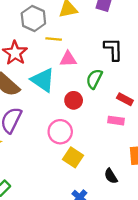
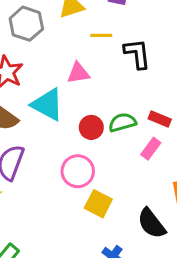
yellow line: (54, 39) -> (101, 35), moved
green semicircle: (94, 79) -> (122, 122), moved, turned 54
pink rectangle: (116, 121) -> (151, 149), turned -56
black semicircle: (111, 176) -> (151, 223), size x1.5

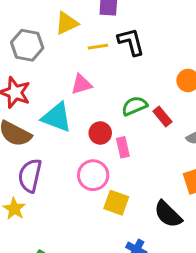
black L-shape: (137, 54) -> (131, 42), moved
red rectangle: (160, 119) -> (162, 117), turned 36
green semicircle: (122, 122) -> (134, 106), moved
pink rectangle: (151, 149) -> (123, 147), moved, turned -42

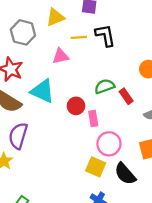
pink triangle: (81, 84) -> (61, 56), moved
pink circle: (93, 175) -> (109, 144), moved
yellow square: (116, 203) -> (96, 167), moved

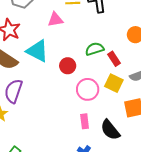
pink rectangle: (93, 118) -> (85, 121), moved
pink circle: (109, 144) -> (88, 89), moved
yellow square: (96, 167) -> (114, 83), moved

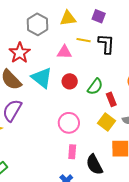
green semicircle: (95, 49) -> (95, 87), turned 132
red circle: (68, 66) -> (70, 81), moved
pink circle: (88, 89) -> (69, 123), moved

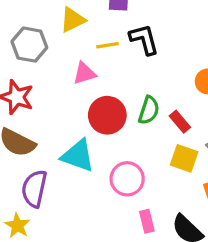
cyan triangle: (42, 78) -> (78, 156), moved
red circle: (70, 81) -> (107, 115), size x1.5

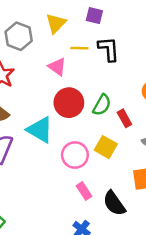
yellow triangle: (73, 20) -> (56, 23), turned -30
pink triangle: (84, 73) -> (57, 67), turned 42
yellow square: (184, 158) -> (106, 147), moved
pink rectangle: (147, 221) -> (84, 191), turned -30

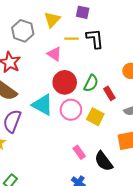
pink circle: (75, 155) -> (71, 110), moved

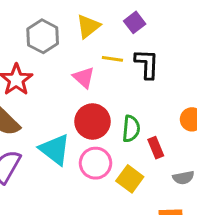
purple square: (83, 12) -> (135, 22), turned 32
green semicircle: (91, 83) -> (131, 129), turned -30

